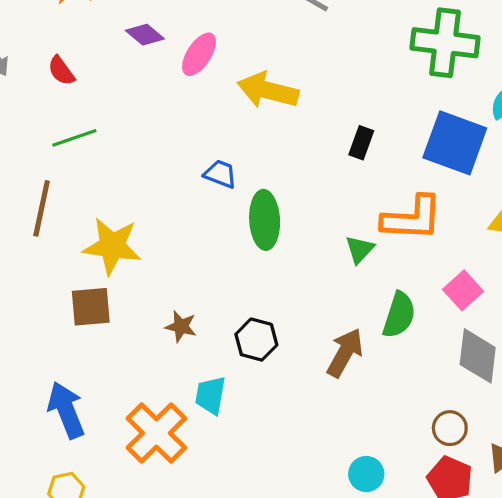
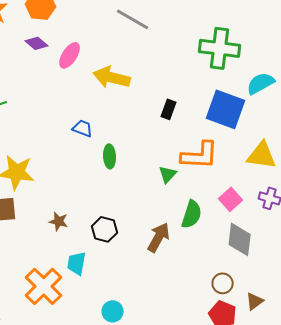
green ellipse: (265, 220) -> (110, 156), size x0.7
cyan circle: (366, 474) -> (113, 311), moved

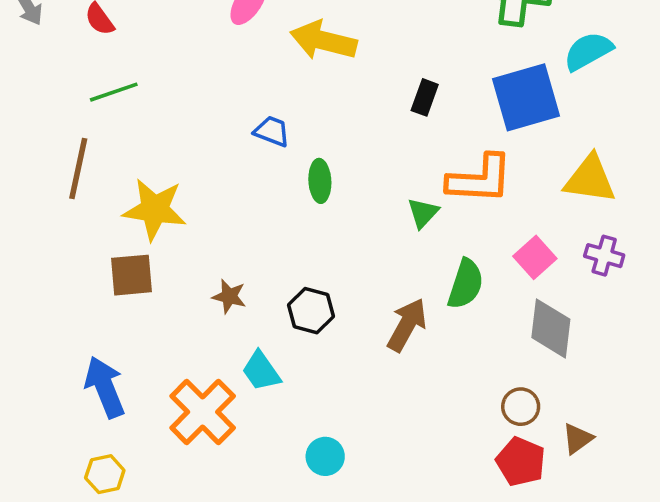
blue square: (226, 109) -> (526, 97), turned -36
cyan trapezoid: (77, 263) -> (261, 371), turned -45

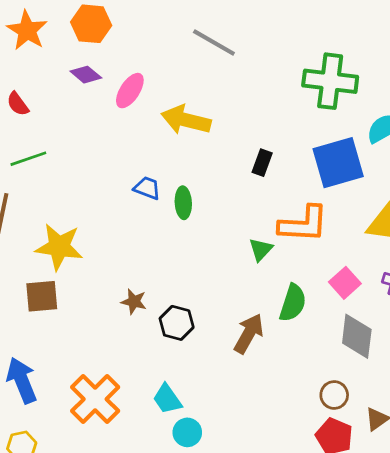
green ellipse: (320, 181) -> (183, 203), moved
brown star: (229, 296) -> (134, 302), moved
cyan trapezoid: (261, 371) -> (167, 399), moved

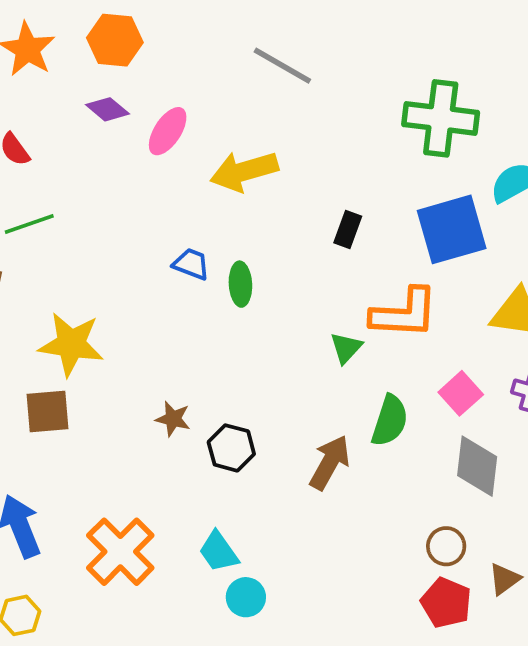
yellow arrow: (186, 120) -> (244, 171), turned -30

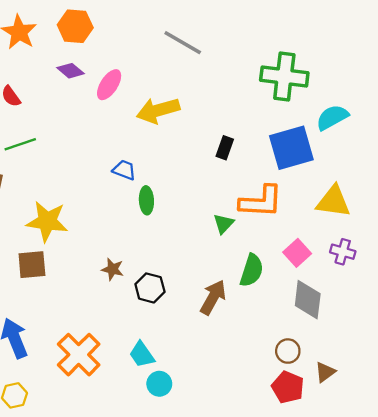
green ellipse: (240, 284) -> (146, 200), moved

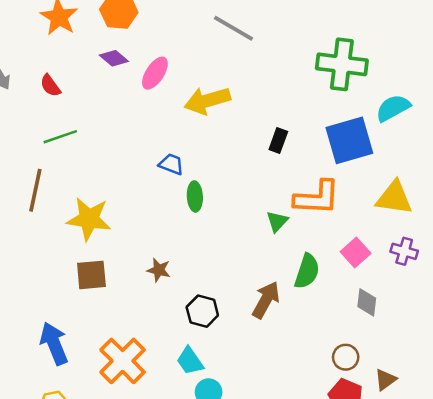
brown square: (32, 265) -> (91, 275), moved
black hexagon: (150, 288) -> (202, 311), moved
gray diamond: (308, 300) -> (367, 302), size x0.7

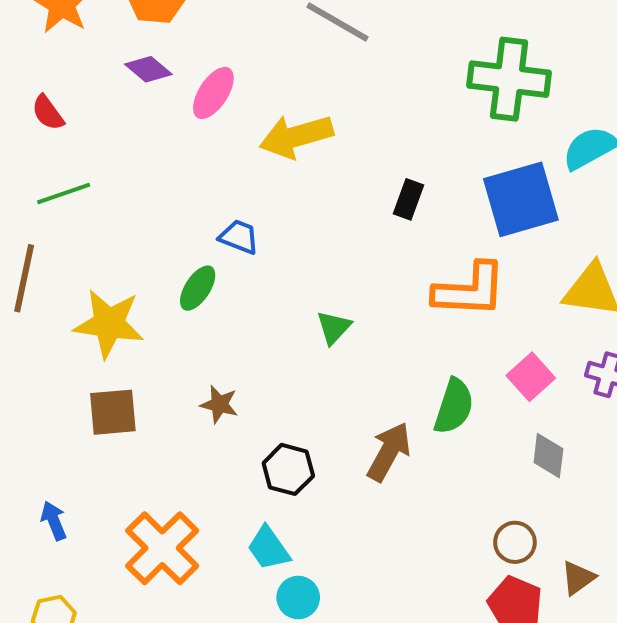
green ellipse: (195, 196) -> (198, 288), moved, turned 36
green triangle: (277, 221) -> (334, 327), moved
blue arrow: (54, 344) -> (54, 521), size x0.6

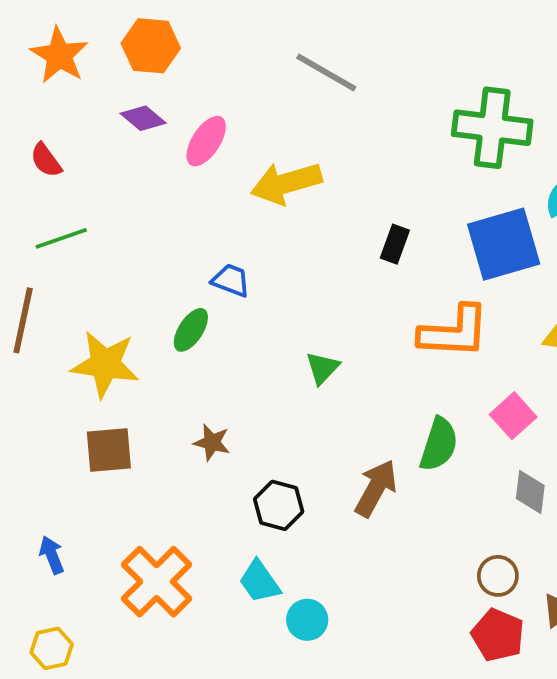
cyan circle: (298, 598) -> (307, 620), moved

